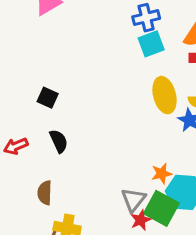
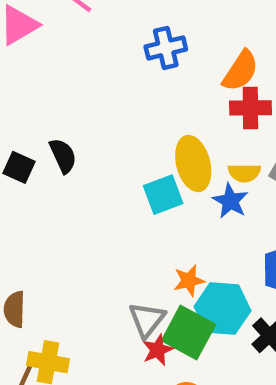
cyan square: (151, 44) -> (163, 195), moved
black semicircle: (59, 141) -> (63, 156), moved

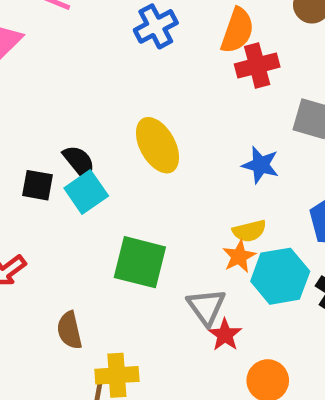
yellow ellipse: (193, 164) -> (157, 145), moved
yellow semicircle: (244, 173) -> (249, 231), moved
cyan square: (163, 195) -> (86, 192), moved
green square: (189, 333) -> (140, 262), moved

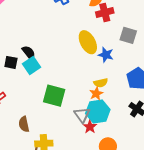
yellow ellipse: (157, 145) -> (88, 42), moved
cyan hexagon: (280, 276) -> (98, 112), moved

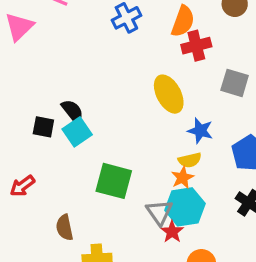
blue star: (106, 55) -> (200, 131), moved

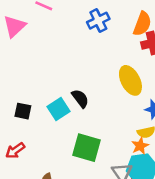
black semicircle: (72, 111) -> (80, 98), moved
black square: (43, 127) -> (23, 111), moved

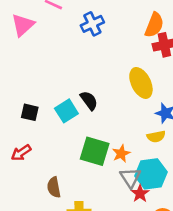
blue cross: (98, 21) -> (92, 24), moved
orange star: (140, 146) -> (121, 154), moved

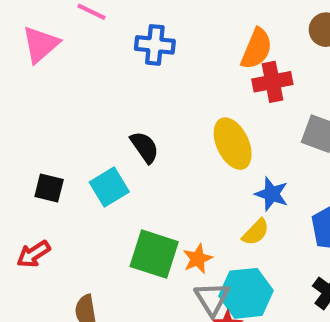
blue cross: (92, 24) -> (155, 45), turned 30
black semicircle: (89, 101) -> (145, 147), moved
yellow semicircle: (156, 137) -> (256, 232), turned -36

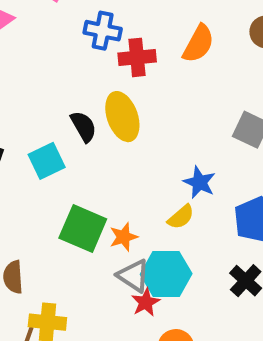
red cross: (272, 82) -> (137, 57), moved
yellow ellipse: (233, 144) -> (122, 117), moved
gray triangle: (212, 298) -> (134, 276), turned -30

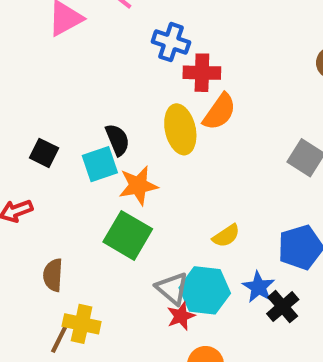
orange semicircle: (198, 44) -> (219, 112), moved
black semicircle: (84, 126) -> (117, 140), moved
blue star: (199, 182) -> (259, 287), moved
orange star: (124, 237) -> (138, 186), moved, size x1.4

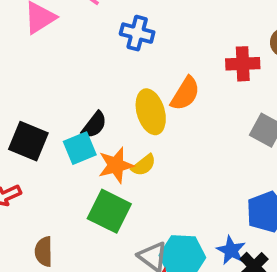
red cross: (202, 73) -> (243, 64), moved
black semicircle: (117, 140) -> (94, 125), turned 64
black square: (44, 153) -> (28, 141), size x1.5
yellow semicircle: (226, 236) -> (144, 165), moved

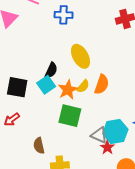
orange semicircle: (185, 94) -> (102, 84), moved

